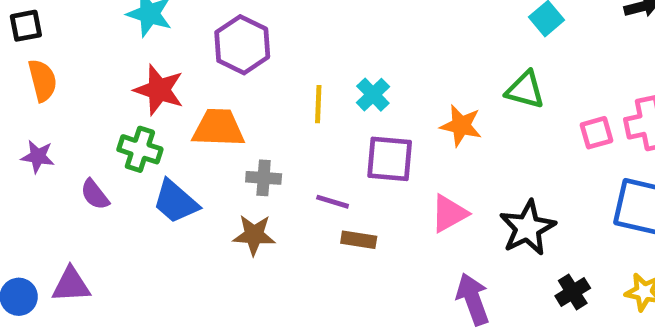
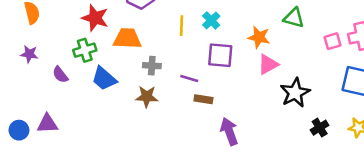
green cross: (140, 149) -> (85, 50), turned -35
pink triangle: (449, 214) -> (268, 64), moved
purple arrow: (473, 299) -> (229, 131), moved

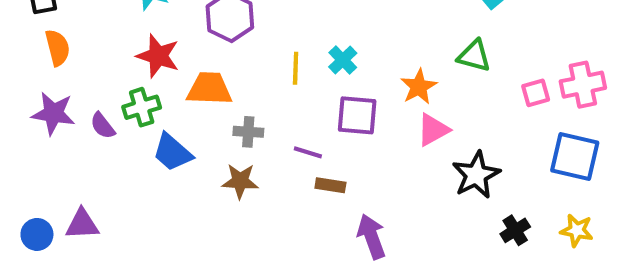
orange star: (259, 37) -> (419, 87), turned 30
purple star: (29, 54) -> (53, 113), size x1.5
purple semicircle: (60, 75) -> (103, 126), moved

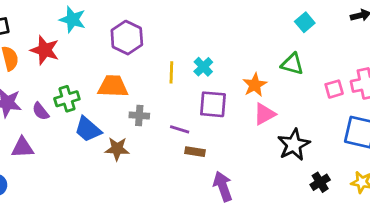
red star: (158, 56) -> (45, 50), moved
brown star: (240, 181) -> (117, 149), moved
purple triangle: (82, 224) -> (22, 147), moved

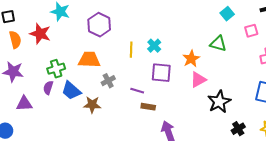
pink square: (334, 89) -> (251, 31), moved
purple semicircle: (41, 111) -> (48, 88), moved, turned 56
gray cross: (139, 115) -> (108, 81), turned -32

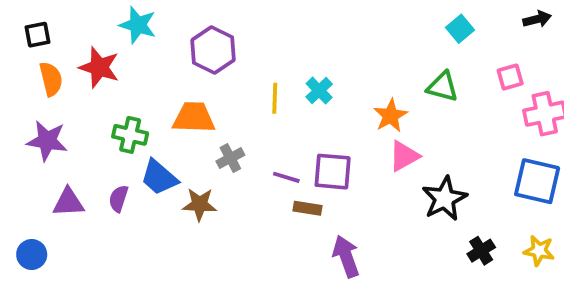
pink square: (251, 31) -> (510, 77), moved
green cross: (56, 69) -> (130, 135), turned 30
purple square: (161, 73) -> (333, 172), moved
purple semicircle: (48, 88) -> (118, 199), moved

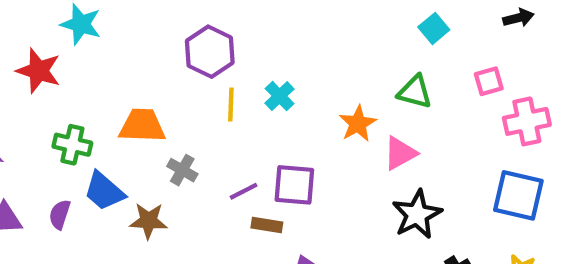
purple hexagon: (213, 50) -> (210, 52), moved
pink triangle: (404, 156) -> (400, 153), moved
gray cross: (230, 158) -> (182, 170), turned -32
purple line: (286, 177) -> (244, 191), turned -44

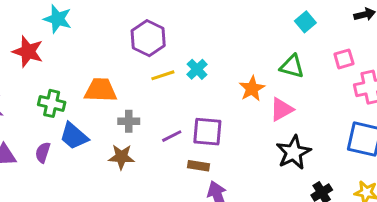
yellow line: (231, 105) -> (163, 75), turned 70
gray cross: (182, 170) -> (129, 121), turned -30
brown star: (148, 221) -> (121, 157), moved
brown rectangle: (267, 225) -> (199, 166), moved

